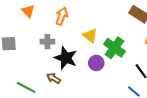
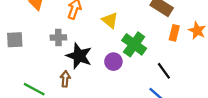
yellow triangle: (90, 36) -> (110, 20), moved
brown arrow: (54, 78) -> (65, 79), turned 64

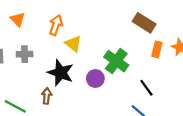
yellow triangle: (110, 20) -> (73, 44), moved
gray cross: (58, 38) -> (25, 54), moved

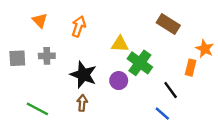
yellow triangle: (73, 44) -> (120, 44), moved, turned -36
orange rectangle: (157, 49) -> (191, 68), moved
brown arrow: (47, 96) -> (82, 103), moved

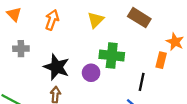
yellow triangle: (120, 44) -> (96, 20), moved, turned -48
green cross: (140, 63) -> (112, 56), turned -30
black line: (171, 90) -> (142, 82), turned 48

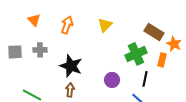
brown rectangle: (139, 18) -> (154, 32), moved
green cross: (112, 56) -> (136, 54), moved, turned -30
purple circle: (91, 73) -> (112, 80), moved

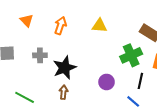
yellow triangle: (105, 25) -> (99, 26), turned 49
gray cross: (40, 50) -> (40, 55), moved
black star: (71, 66) -> (65, 68), turned 30

